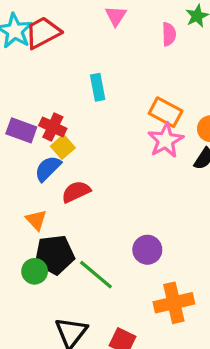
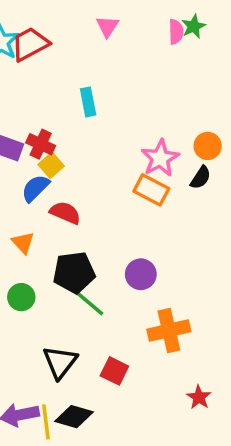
pink semicircle: (169, 34) -> (176, 32), moved
orange rectangle: (166, 112) -> (151, 190), moved
red semicircle: (76, 192) -> (65, 213), turned 48
black pentagon: (54, 255) -> (74, 272), moved

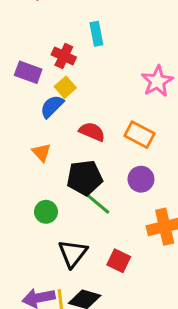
red cross: (41, 144) -> (64, 56), moved
orange rectangle: (151, 190) -> (139, 135), moved
red semicircle: (65, 213) -> (92, 132), moved
green circle: (21, 297) -> (46, 212), moved

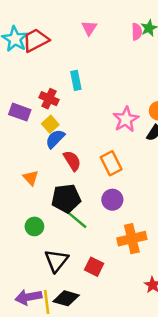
blue semicircle: (52, 106) -> (55, 139), moved
red semicircle: (92, 132) -> (72, 161), turned 35
orange rectangle: (139, 135) -> (111, 163), turned 35

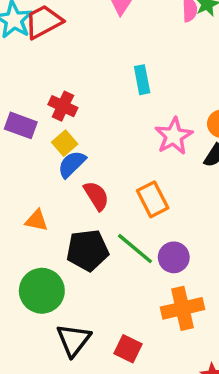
cyan rectangle: (76, 80) -> (142, 80), moved
orange triangle: (31, 178) -> (37, 220), turned -35
purple circle: (112, 200) -> (174, 257), moved
green line: (75, 218) -> (135, 249), moved
green circle: (34, 226) -> (42, 291), size x1.6

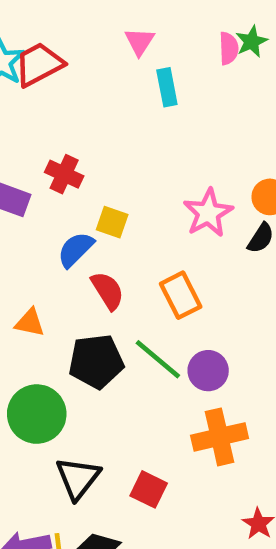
cyan rectangle: (142, 80) -> (167, 87), moved
yellow square: (65, 143) -> (112, 222), moved, turned -30

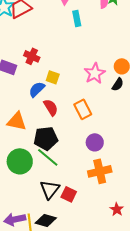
orange triangle: (30, 323) -> (17, 121), size x1.5
green line: (158, 359) -> (48, 157), moved
black triangle: (78, 478) -> (50, 189), moved

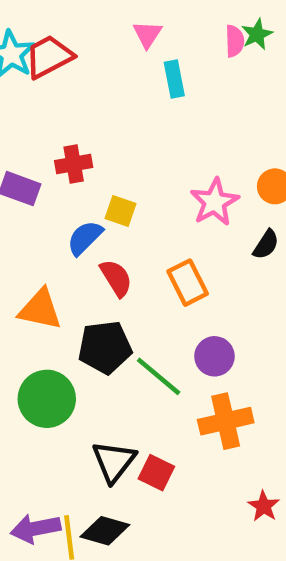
red cross: (32, 56) -> (74, 164), turned -35
black semicircle: (118, 84) -> (266, 244), moved
green line: (48, 157) -> (159, 376), moved

